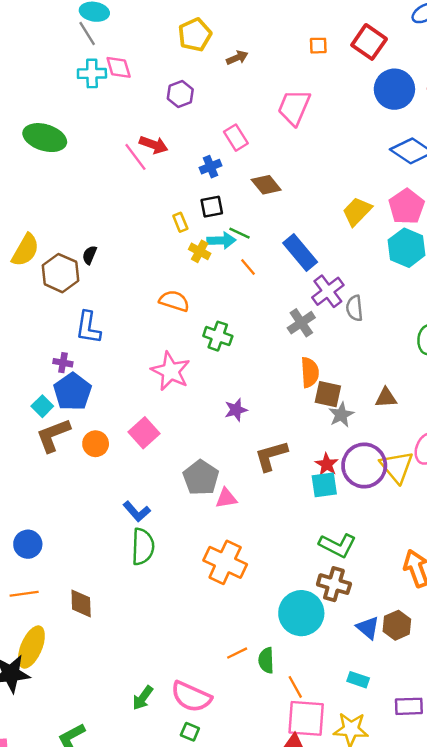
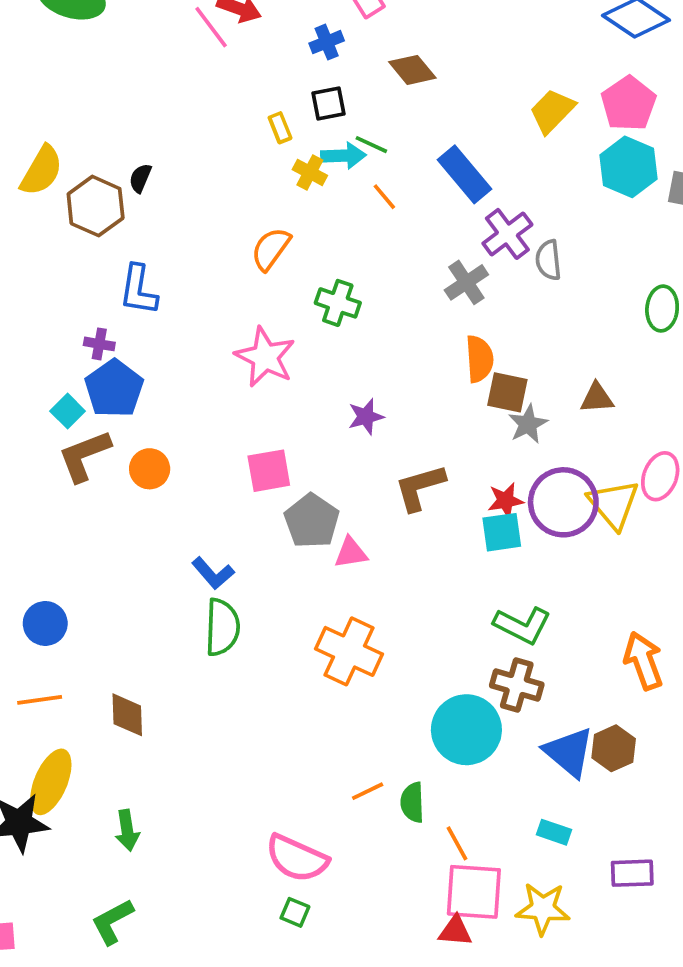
orange semicircle: (174, 301) -> (271, 249), turned -72
pink square: (144, 433) -> (269, 471), moved, turned 32
red star: (327, 464) -> (506, 500), turned 30
blue triangle: (368, 628) -> (569, 752), size x1.4
green arrow: (143, 698) -> (127, 830), moved, turned -45

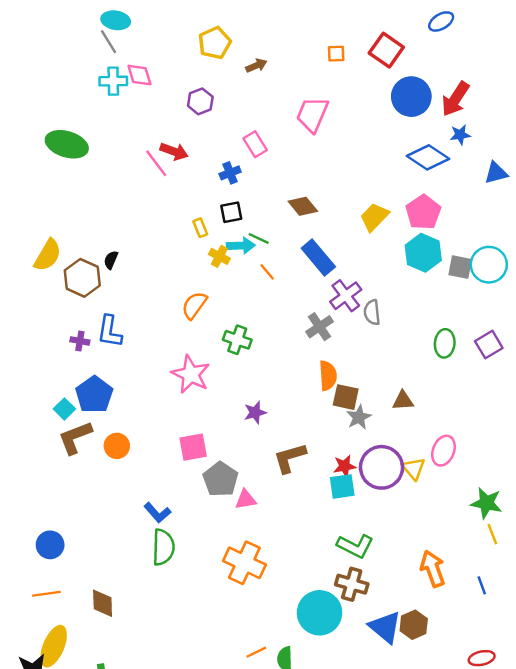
brown diamond: (412, 70) -> (303, 206), moved
purple cross: (99, 344) -> (80, 341), moved
yellow triangle: (614, 504) -> (414, 469), size x0.7

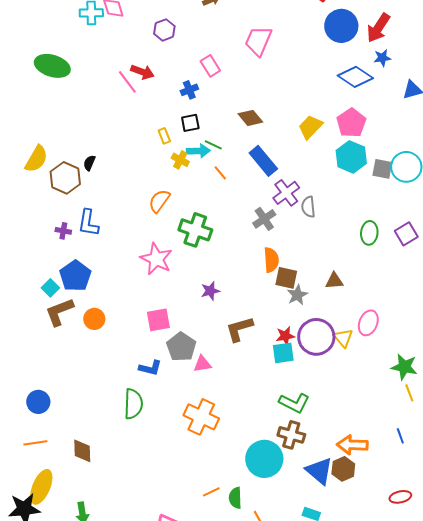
green cross: (237, 340) -> (195, 230), size x1.4
blue L-shape: (157, 513) -> (150, 368), moved, turned -35
orange arrow: (433, 569) -> (352, 445), moved, turned -68

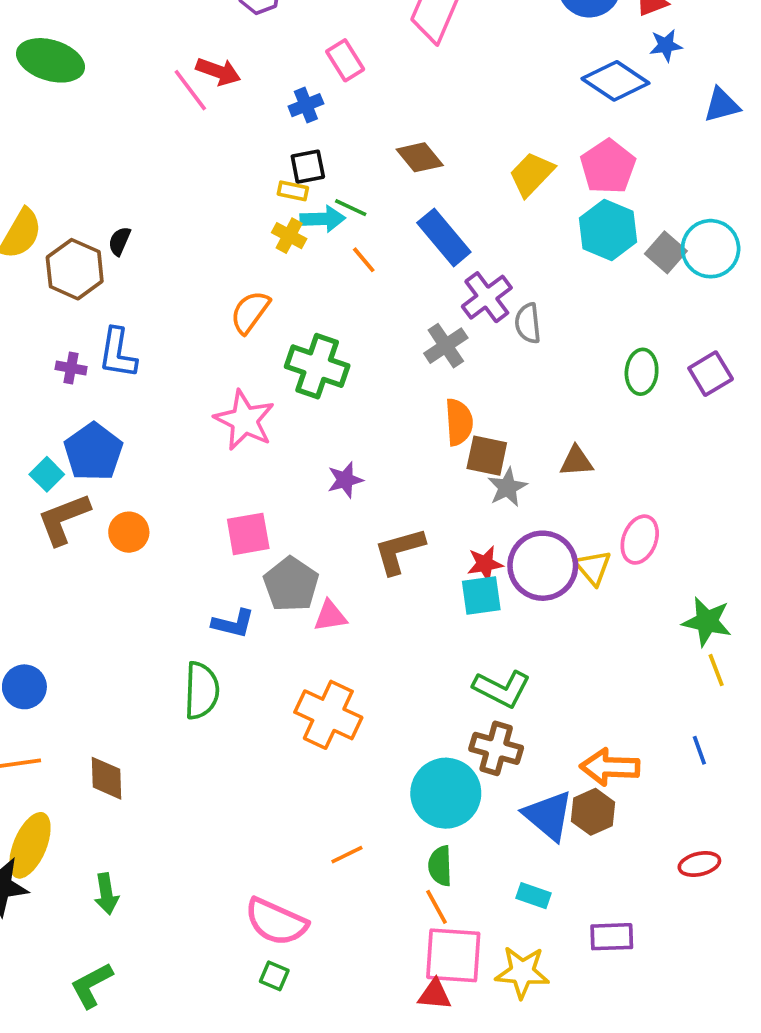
yellow rectangle: (164, 136) -> (293, 191), moved, turned -56
gray square: (382, 169) -> (666, 252), turned 30
green semicircle: (235, 498) -> (440, 866), moved

